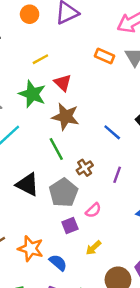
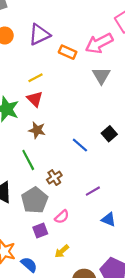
orange rectangle: (105, 56) -> (68, 52), moved
yellow line: (40, 59) -> (36, 78), moved
brown star: (66, 117) -> (37, 130), size x0.7
purple line: (117, 175) -> (93, 191), moved, turned 40

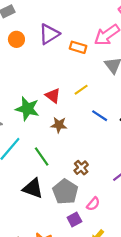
yellow line: (36, 78) -> (81, 90), moved
blue line: (80, 145) -> (100, 116), moved
green line: (28, 160) -> (42, 157), moved

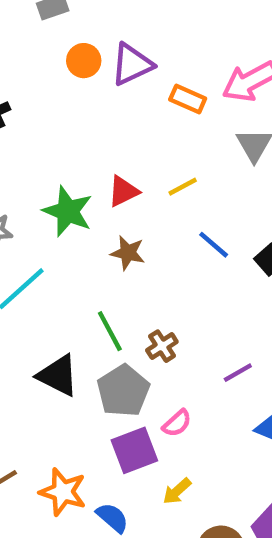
orange circle: (16, 39) -> (84, 61), moved
red triangle: (53, 96) -> (123, 191), turned 49
green line: (42, 157) -> (110, 331), moved
purple square: (74, 220) -> (134, 450), size x1.5

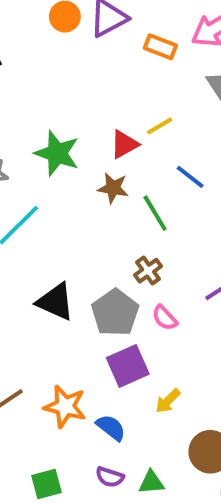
red triangle: (123, 191) -> (124, 144), moved
green line: (110, 331) -> (155, 213), moved
pink semicircle: (177, 423) -> (165, 318), moved, turned 92

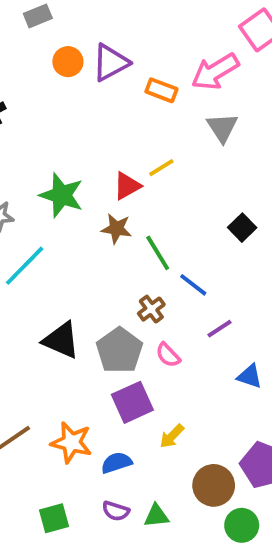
blue line: (190, 177) -> (193, 285), moved
blue semicircle: (111, 428) -> (116, 463), turned -56

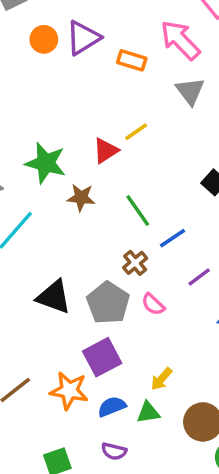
pink arrow: (215, 72) -> (180, 40), turned 81
brown star: (116, 229) -> (81, 198), moved
blue line: (193, 285) -> (172, 238), turned -68
purple square: (132, 402) -> (102, 357), moved
green triangle: (156, 516) -> (148, 412), moved

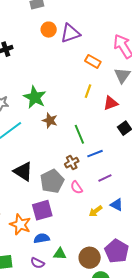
orange rectangle: (132, 60) -> (93, 61), moved
yellow line: (136, 132) -> (88, 91), turned -48
red triangle: (106, 151) -> (111, 103), moved
yellow arrow: (161, 379) -> (96, 211), moved
green triangle: (148, 412) -> (60, 254), moved

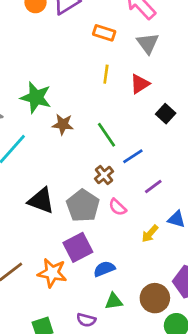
blue semicircle: (42, 238) -> (104, 269), moved

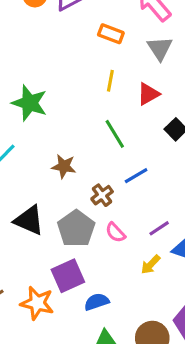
brown star: (63, 124) -> (64, 166), moved
green line: (106, 135) -> (115, 134), moved
purple line: (153, 186) -> (159, 228), moved

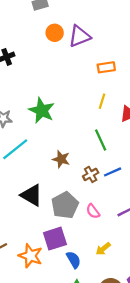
orange rectangle: (111, 34) -> (106, 67), turned -36
brown cross: (102, 195) -> (91, 174), moved
yellow arrow: (151, 265) -> (103, 249), moved
blue semicircle: (97, 302) -> (74, 260), turned 72

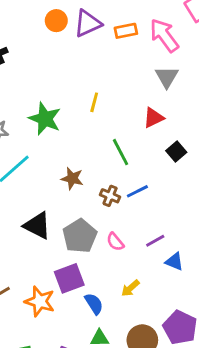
orange rectangle: (106, 67) -> (126, 31), moved
yellow line: (102, 101) -> (94, 102), moved
brown cross: (91, 174) -> (110, 196), turned -35

